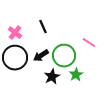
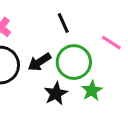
black line: (43, 27) -> (63, 23), moved

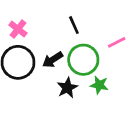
pink line: (111, 43) -> (117, 42), turned -60
green star: (92, 91) -> (99, 85), turned -30

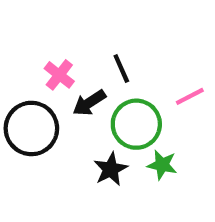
pink cross: (18, 29) -> (59, 75), moved
black arrow: (53, 60) -> (89, 103), moved

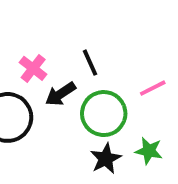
green star: (162, 165) -> (149, 151), moved
black star: (111, 169) -> (106, 159), moved

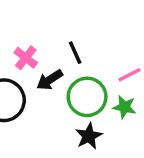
green star: (149, 151) -> (124, 107), moved

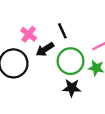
black star: (89, 136) -> (72, 88), turned 30

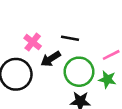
black line: (62, 31) -> (70, 38), turned -56

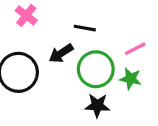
pink cross: (33, 42) -> (26, 15), moved

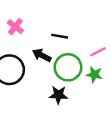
black arrow: (61, 53) -> (42, 55), turned 60
black star: (97, 106) -> (58, 95), moved

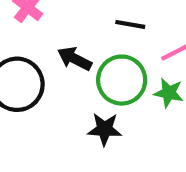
black line: (60, 36) -> (130, 24), moved

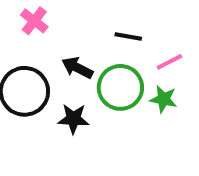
black star: (105, 129) -> (73, 119), moved

